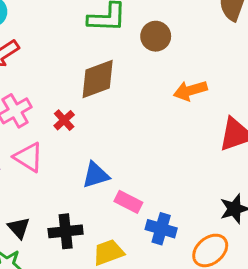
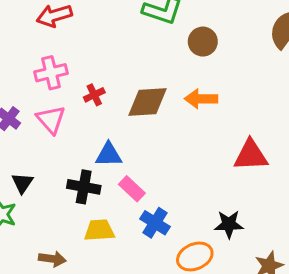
brown diamond: (98, 79) -> (148, 102), moved
orange arrow: (190, 91) -> (201, 99), moved
black cross: (66, 231) -> (84, 187), moved

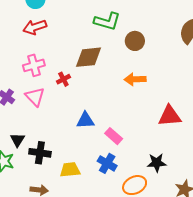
brown diamond: (148, 102) -> (88, 57), moved
blue triangle: (109, 155) -> (85, 120), moved
black cross: (84, 187) -> (40, 153), moved
pink rectangle: (132, 189) -> (114, 136), moved

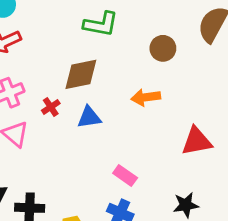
brown circle: (135, 41) -> (163, 48), moved
blue triangle: (85, 120) -> (89, 117), moved

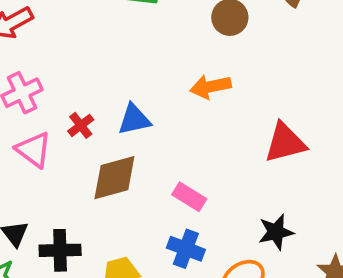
brown diamond: (81, 74) -> (114, 178), moved
red cross: (51, 107) -> (81, 125), moved

